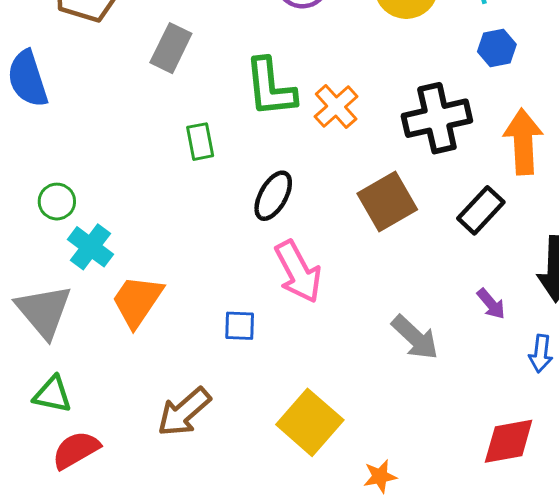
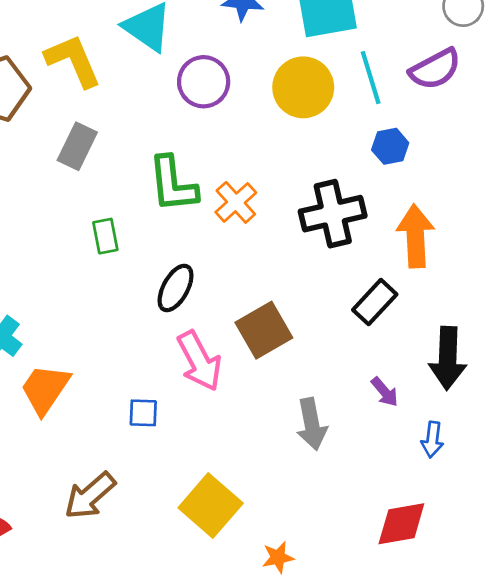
brown square: (387, 202) -> (264, 330), moved
gray arrow: (415, 337) -> (312, 424), turned 36

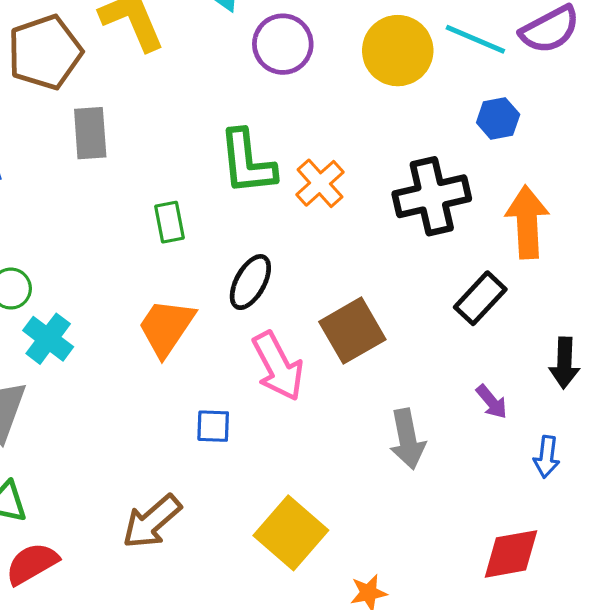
cyan line: (371, 78) -> (475, 39), turned -50
gray rectangle: (77, 146) -> (90, 133), moved, turned -30
black arrow: (448, 358) -> (564, 363), size x0.7
orange trapezoid: (45, 389) -> (166, 327), moved

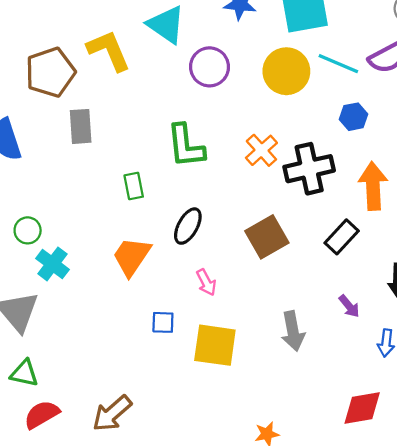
orange cross: (320, 183) -> (261, 150), moved
brown square: (352, 331) -> (267, 237), moved
pink arrow: (278, 366) -> (206, 282), size x0.6
brown arrow: (152, 522) -> (112, 413), moved
yellow square: (291, 533) -> (215, 345), moved, turned -33

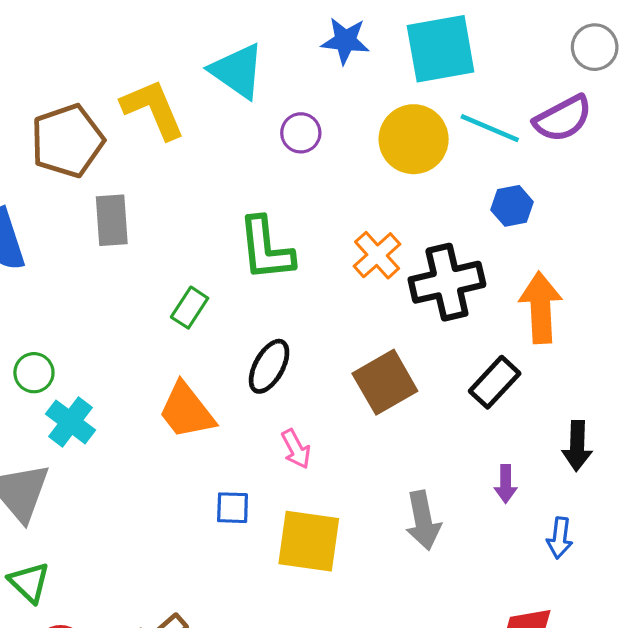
purple circle: (210, 67) -> (301, 133), size x0.7
green rectangle: (134, 186) -> (190, 308), turned 44
orange trapezoid: (132, 256) -> (186, 411), turned -72
purple arrow: (349, 306) -> (506, 484), turned 40
green triangle: (24, 373) -> (29, 582), turned 32

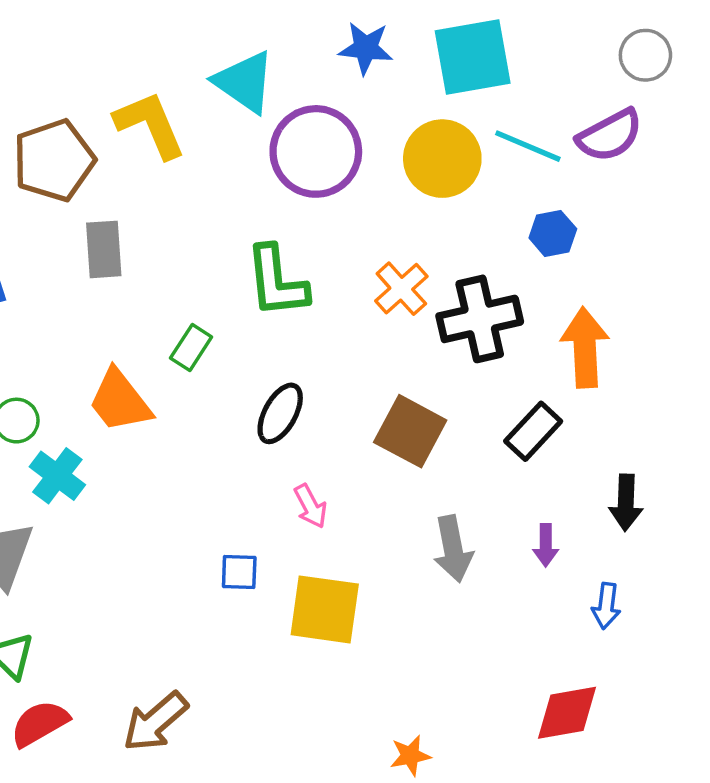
purple circle: (301, 133) -> (316, 151), size x2.0
brown square: (385, 382) -> (410, 431), turned -32
orange trapezoid: (186, 411) -> (120, 401), moved
gray arrow: (423, 520) -> (453, 549), moved

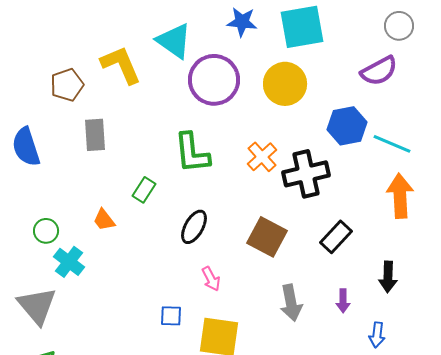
cyan line: (528, 146) -> (392, 144), moved
brown pentagon: (54, 160) -> (67, 85), size x0.7
blue hexagon: (553, 233) -> (347, 126), size x1.5
orange arrow: (585, 347) -> (400, 196), moved
orange trapezoid: (120, 401) -> (104, 220), size x0.6

